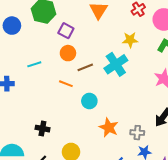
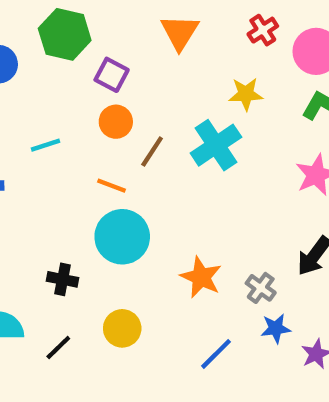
brown line: (85, 67) -> (152, 152), turned -35
cyan circle: (89, 101) -> (122, 237), moved, size x1.6
gray cross: (137, 133) -> (261, 288), turned 32

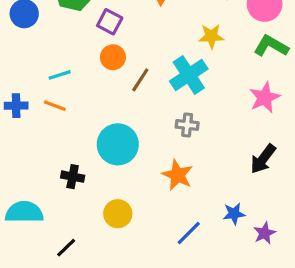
orange line: (112, 186) -> (55, 106), moved
gray cross: (261, 288) -> (187, 125), moved, turned -30
black line: (58, 348) -> (66, 248), moved

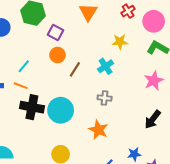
cyan line: (60, 75) -> (24, 66), turned -32
cyan cross: (189, 75) -> (106, 66), size x0.7
black cross: (73, 177) -> (32, 107), moved, size x1.6

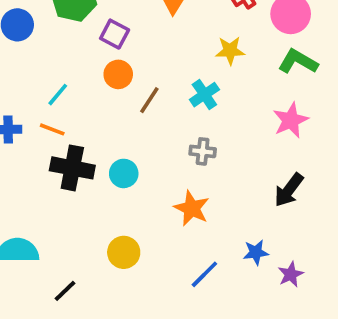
cyan circle: (61, 110) -> (124, 173), size x0.6

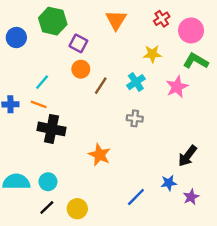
pink star: (291, 120) -> (177, 87), moved
cyan circle: (124, 173) -> (48, 182), moved
black arrow: (289, 190) -> (188, 156), moved
orange star: (192, 208) -> (100, 155), moved
yellow circle: (124, 252) -> (77, 209), moved

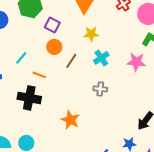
yellow star: (152, 54) -> (91, 34), moved
pink star: (177, 87) -> (136, 62), turned 30
orange line: (39, 104) -> (39, 75), moved

